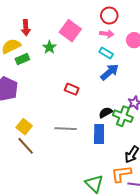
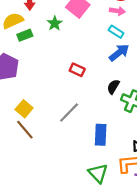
black semicircle: (106, 113) -> (113, 87), moved, turned -32
gray line: (66, 129) -> (69, 113), turned -50
blue rectangle: (99, 134) -> (101, 135), moved

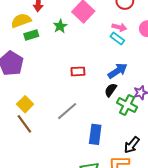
pink arrow: (117, 11) -> (119, 27), moved
blue arrow: (119, 53) -> (118, 71), moved
red rectangle: (77, 70) -> (78, 71), turned -32

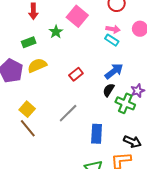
yellow semicircle: (21, 21) -> (37, 65), moved
red rectangle: (78, 71) -> (76, 74), turned -32
black arrow: (132, 145) -> (132, 142), turned -102

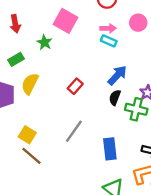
yellow semicircle: (37, 65) -> (30, 84), turned -30

